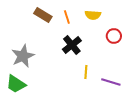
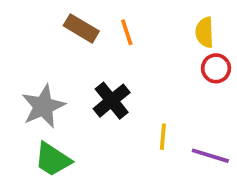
yellow semicircle: (93, 15) -> (205, 32), moved, turned 84
black cross: (72, 45) -> (112, 101), moved
green trapezoid: (16, 84) -> (53, 159), moved

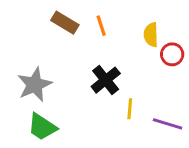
yellow semicircle: (205, 32) -> (151, 35), moved
black cross: (112, 101) -> (106, 80), moved

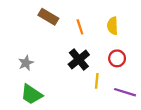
orange line: (101, 26) -> (80, 27), moved
red circle: (172, 54) -> (117, 58), moved
gray star: (35, 85) -> (26, 63), size x0.6

